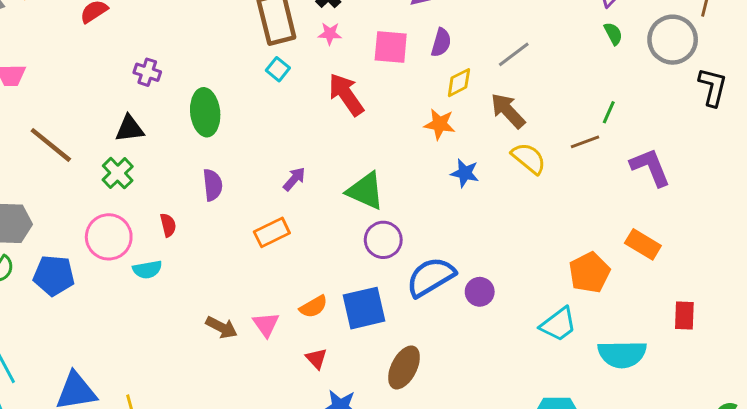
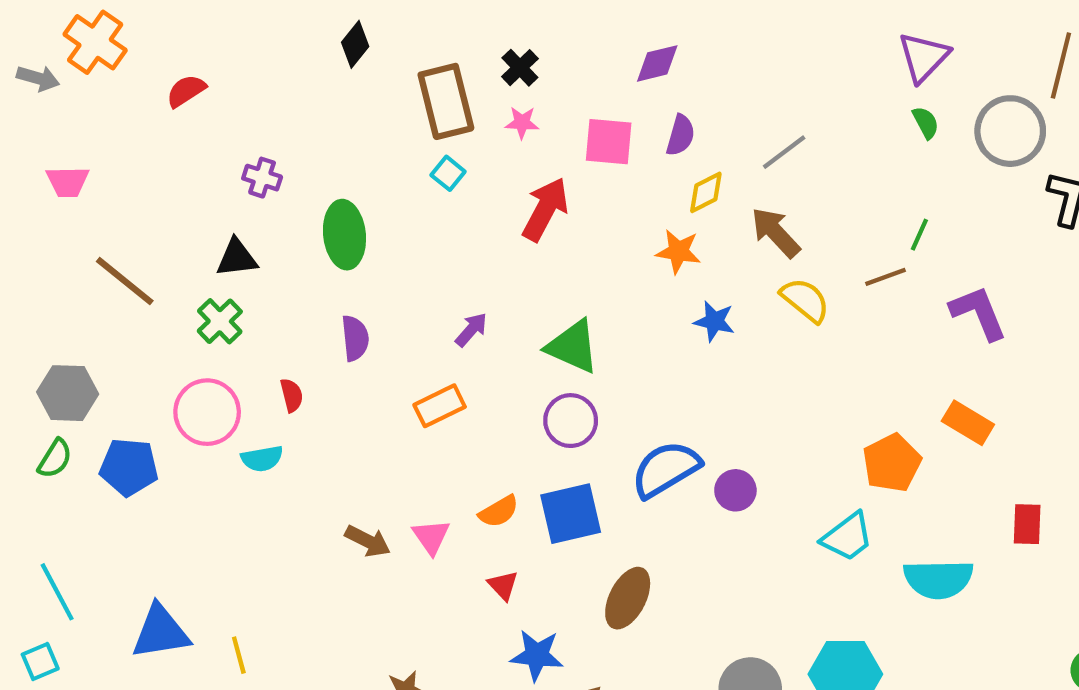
red arrow: (346, 94) -> (545, 209), turned 63
purple circle: (383, 240) -> (571, 421), moved

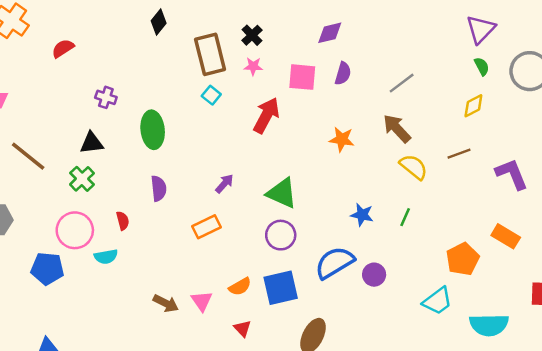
yellow diamond: (706, 192) -> (473, 106), moved
green line: (919, 235) -> (405, 217), moved
blue star: (714, 321) -> (362, 215), moved
blue pentagon: (129, 467) -> (47, 269), moved

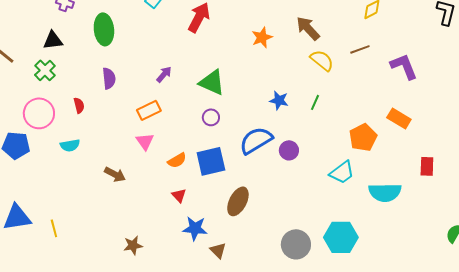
orange star: (342, 139) -> (262, 37), turned -30
purple circle: (281, 235) -> (211, 117), size x0.7
cyan semicircle: (106, 257) -> (70, 145), moved
pink triangle: (202, 301) -> (145, 141), moved

